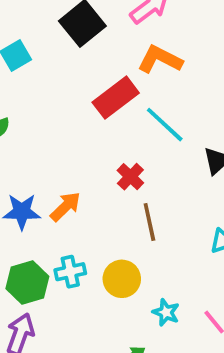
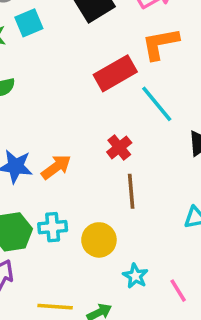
orange L-shape: (160, 59) -> (160, 44), turned -45

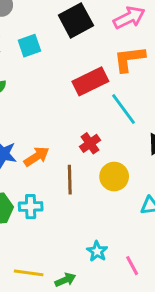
cyan square: (29, 23) -> (29, 46), moved
brown line: (131, 191) -> (70, 180), moved
yellow circle: (99, 240) -> (114, 177), moved

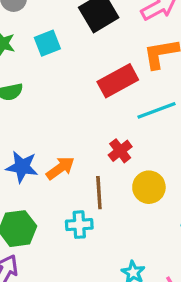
cyan line: (124, 109) -> (156, 110), turned -72
cyan cross: (31, 207) -> (79, 225), moved

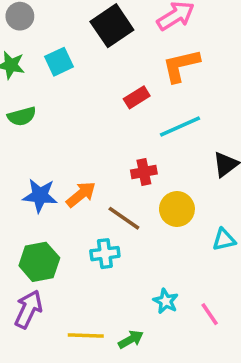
red rectangle: (118, 81) -> (137, 97), size x0.6
red cross: (120, 151) -> (144, 172), turned 30
brown line: (99, 193) -> (124, 218), turned -48

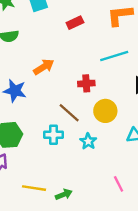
red rectangle: (137, 97) -> (75, 23), moved
orange arrow: (81, 194) -> (44, 67), moved
cyan star: (166, 301) -> (88, 141), moved

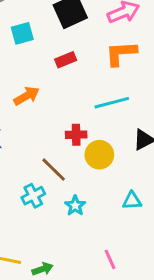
orange arrow: (44, 67) -> (27, 96), moved
yellow circle: (105, 111) -> (99, 155), moved
cyan cross: (54, 135) -> (33, 196), turned -30

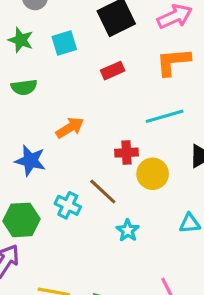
orange arrow: (27, 96) -> (70, 128), moved
cyan cross: (33, 196) -> (68, 205), moved, turned -35

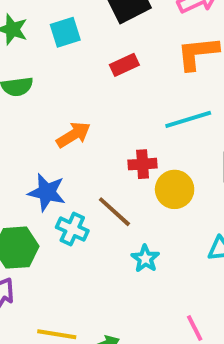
blue star: (30, 161) -> (47, 192), moved

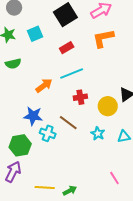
cyan line: (188, 119) -> (72, 73), moved
yellow circle: (175, 189) -> (108, 106), moved
cyan star: (145, 259) -> (98, 134), moved

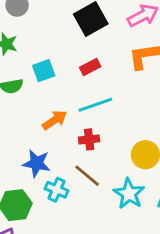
cyan square: (35, 34) -> (44, 71), moved
red cross: (80, 97) -> (89, 139), moved
cyan star: (98, 134) -> (129, 194), size x1.5

